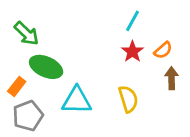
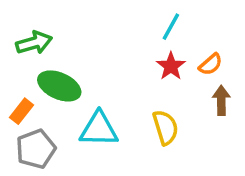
green arrow: (26, 33) -> (34, 43), turned -60

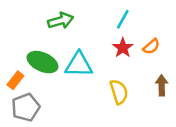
green arrow: (34, 43) -> (61, 21), moved
brown arrow: (221, 100) -> (162, 85), moved
cyan triangle: (99, 129) -> (79, 65), moved

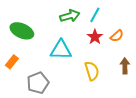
green arrow: (61, 21) -> (70, 16), moved
green ellipse: (43, 62) -> (22, 31), moved
gray pentagon: (26, 107) -> (38, 83), moved

